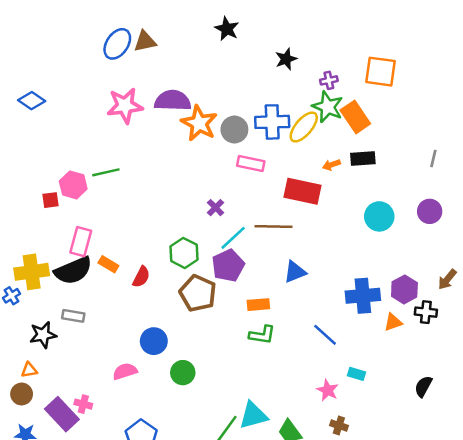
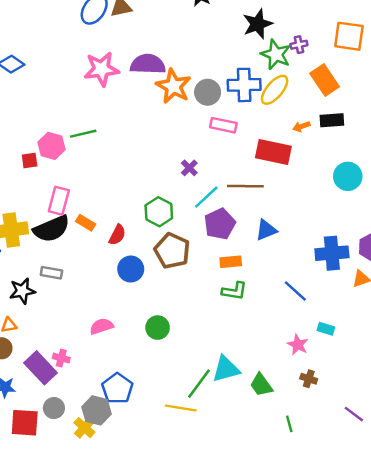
black star: (286, 59) -> (258, 24), size x1.4
green star: (328, 107) -> (276, 54), moved
purple pentagon: (228, 266) -> (220, 224), moved
blue circle: (154, 341) -> (131, 269), moved

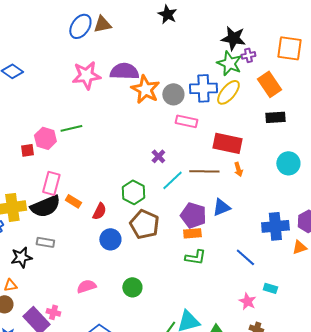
black star: (258, 24) -> (233, 38), moved, turned 30
orange arrow: (301, 126) -> (238, 169), moved, turned -88
purple pentagon: (220, 224) -> (193, 215), moved, turned -30

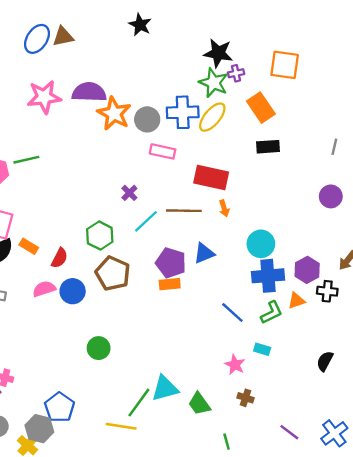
cyan circle: (288, 163) -> (261, 244), moved
green L-shape: (195, 257) -> (272, 313), moved, turned -35
pink semicircle: (86, 286) -> (44, 289), moved

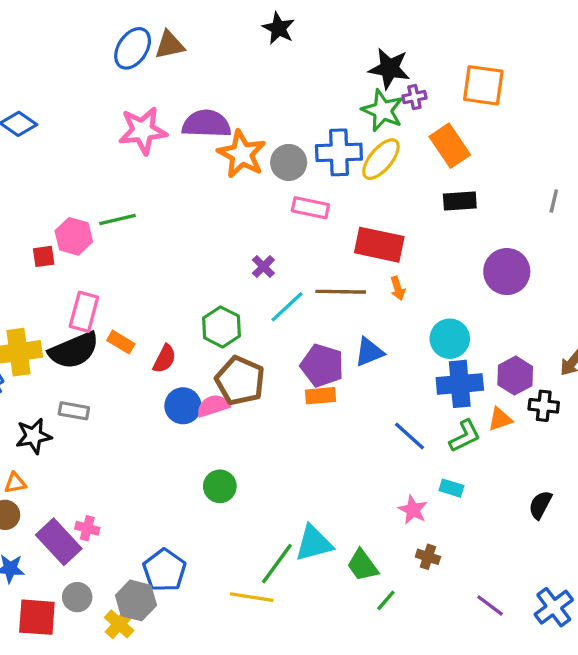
purple circle: (331, 196) -> (507, 272), moved, size x1.4
pink semicircle: (44, 289) -> (213, 406), moved
green line: (227, 442) -> (386, 600), moved, turned 56

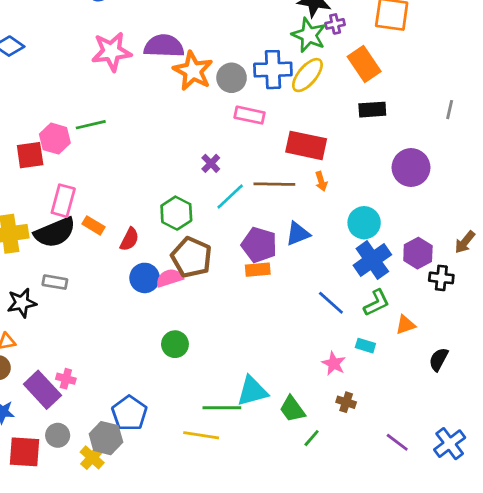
red square: (44, 256) -> (30, 155), size x1.5
blue cross: (460, 384) -> (372, 260), turned -30
orange triangle: (500, 419) -> (405, 325), moved
green line: (277, 564) -> (222, 408), turned 54

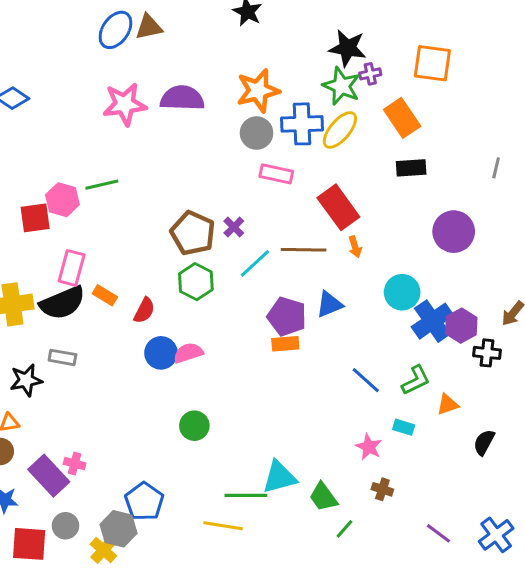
orange star: (193, 71) -> (258, 91), moved, turned 30
red rectangle: (306, 145) -> (338, 207), turned 42
brown pentagon: (192, 257) -> (193, 233), moved
blue cross: (372, 260) -> (432, 321), moved

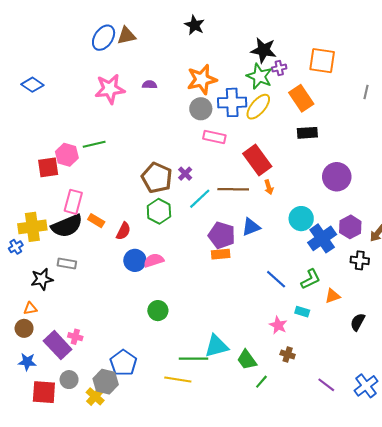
purple semicircle: (182, 98) -> (150, 85), size x0.5
gray line: (496, 168) -> (366, 92), moved
purple hexagon: (461, 326) -> (350, 227), moved

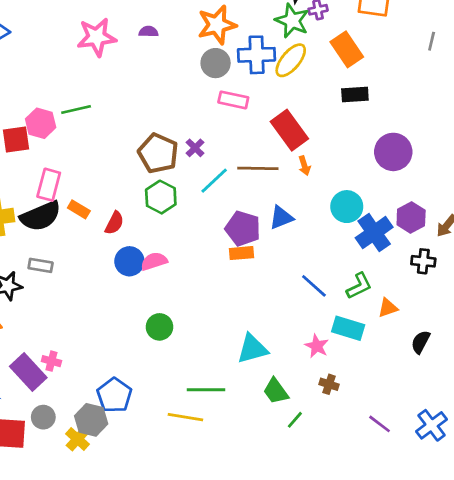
cyan rectangle: (302, 312) -> (348, 328), size x1.6
cyan triangle: (216, 346) -> (252, 349), moved

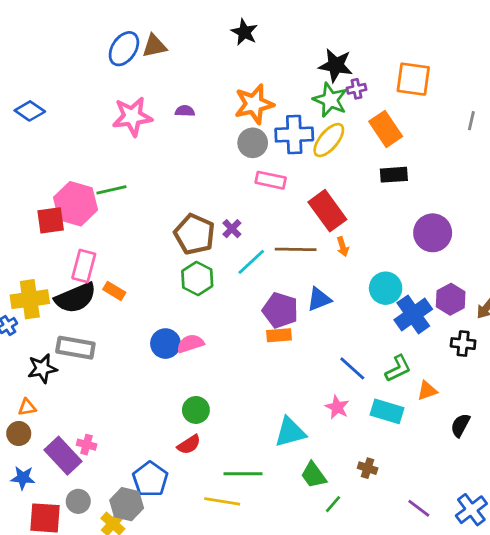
pink hexagon: (41, 123) -> (75, 204), size x1.4
red semicircle: (114, 223) -> (189, 445), moved, turned 30
gray rectangle: (41, 265) -> (75, 348), size x1.5
pink star: (317, 346) -> (337, 407), moved

